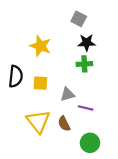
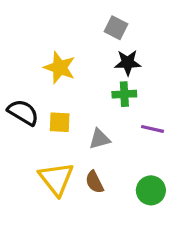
black semicircle: (16, 76) -> (23, 112), turned -65
purple line: (85, 108) -> (153, 129), moved
green circle: (90, 143) -> (151, 190), moved

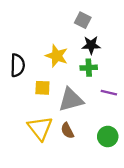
yellow star: (60, 68) -> (57, 56), moved
black semicircle: (23, 112) -> (17, 65), moved, turned 60
gray triangle: (99, 139) -> (71, 100), size x1.6

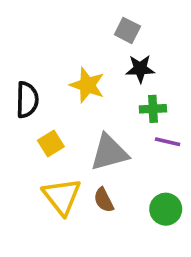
green cross: (89, 68) -> (153, 109), moved
yellow square: (42, 88) -> (51, 143), moved, turned -35

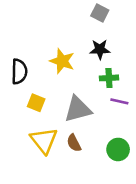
gray square: (127, 30) -> (100, 13), moved
yellow square: (51, 143) -> (36, 103), turned -36

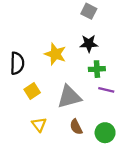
yellow square: (36, 103) -> (32, 91), turned 35
yellow triangle: (44, 140) -> (39, 125), size x0.6
brown semicircle: (74, 143) -> (76, 127), moved

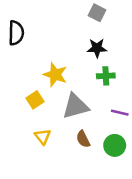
yellow star: (55, 54) -> (55, 75), moved
black semicircle: (17, 63) -> (16, 33), moved
purple line: (106, 90) -> (120, 113), moved

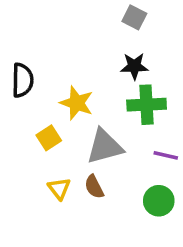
black semicircle: (16, 33) -> (23, 80), moved
green cross: (106, 76) -> (147, 105), size x1.5
brown semicircle: (83, 139) -> (94, 187), moved

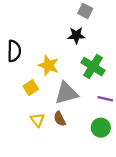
black star: (134, 66) -> (76, 35), moved
green cross: (147, 105) -> (93, 67), turned 35

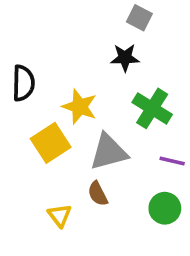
yellow square: (31, 88) -> (51, 143), size x1.5
yellow triangle: (37, 120) -> (60, 215), moved

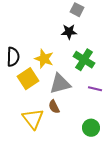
black semicircle: (23, 83) -> (13, 57), moved
green circle: (165, 208) -> (91, 128), moved
yellow triangle: (60, 215) -> (33, 119), size x1.6

